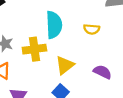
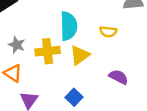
yellow triangle: (65, 65) -> (80, 55), moved

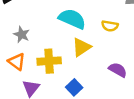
cyan semicircle: (69, 26) -> (72, 19), turned -68
yellow cross: (48, 51) -> (49, 61), moved

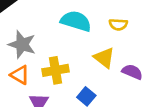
gray star: (22, 34) -> (22, 44), size x1.5
yellow triangle: (81, 47) -> (104, 58), moved, turned -42

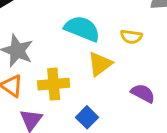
yellow triangle: (104, 58) -> (100, 64), moved, turned 40

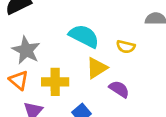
purple semicircle: (143, 93) -> (119, 89), moved

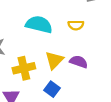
yellow triangle: (97, 68) -> (54, 60), moved

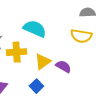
yellow semicircle: (76, 25) -> (81, 36), moved, size x1.5
yellow cross: (24, 68) -> (17, 52), moved

